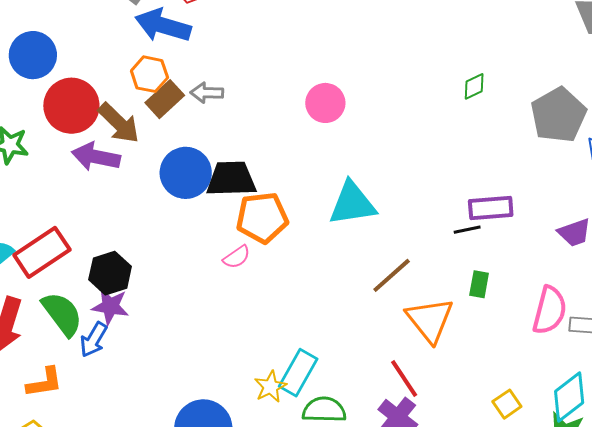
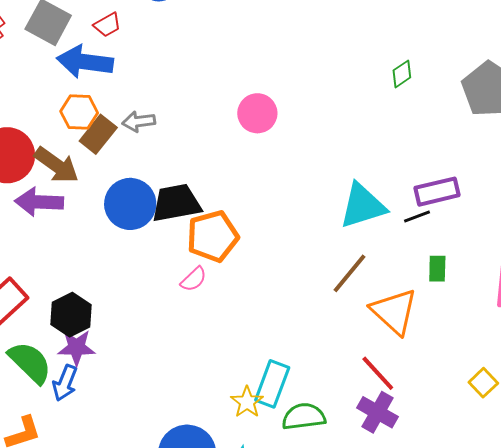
cyan triangle: (352, 204) -> (363, 206), moved

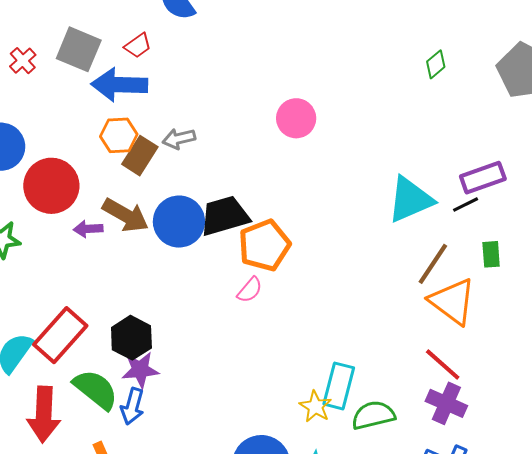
brown arrow: (56, 165) -> (125, 215), moved
purple arrow: (39, 202) -> (88, 229), size x0.6
brown line: (349, 273) -> (433, 264), moved

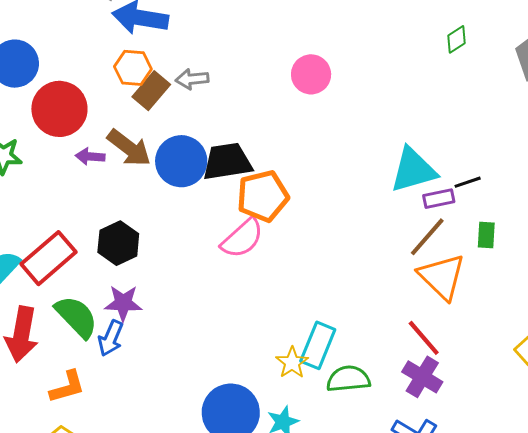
purple rectangle: (483, 178) -> (439, 199), moved, size x0.7
pink semicircle: (250, 290) -> (242, 238), size x1.6
black hexagon: (131, 338) -> (118, 243), moved

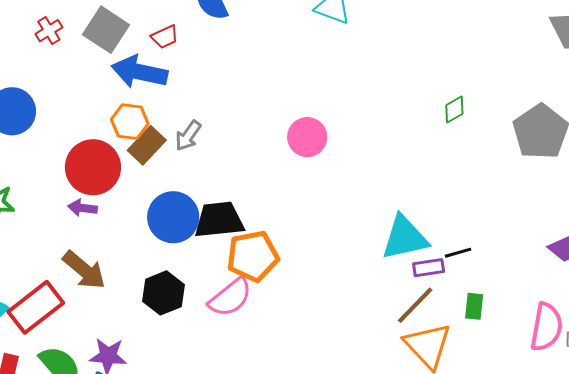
gray arrow: (192, 79) -> (188, 136), turned -52
red circle: (59, 109) -> (93, 167), moved
brown arrow: (129, 148) -> (84, 270), moved
black hexagon: (118, 243) -> (163, 293), moved

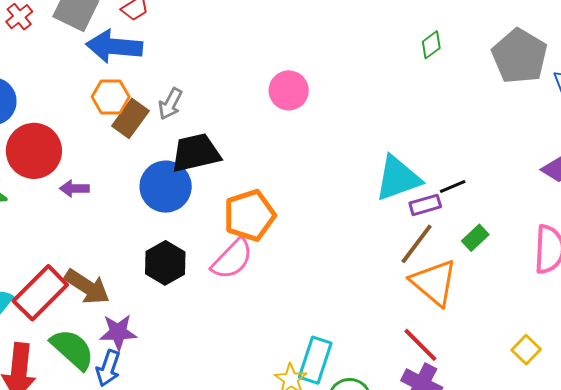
red circle: (93, 167) -> (34, 151), moved
black trapezoid: (219, 220) -> (196, 153), moved
brown arrow: (84, 270) -> (87, 287), moved
green rectangle: (474, 306) -> (475, 238), turned 48

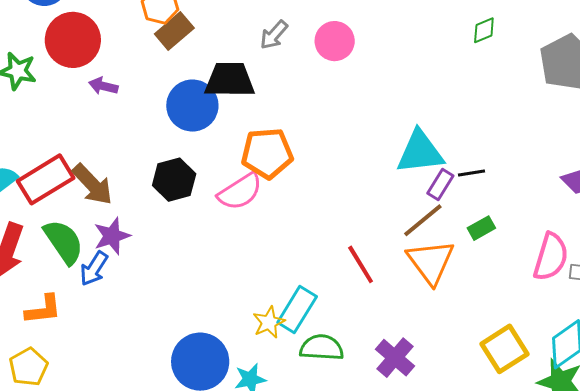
gray arrow: (170, 104) -> (274, 35), moved
purple rectangle: (425, 205) -> (440, 184), turned -56
purple star: (118, 332) -> (112, 236), turned -30
red line: (420, 345) -> (361, 264), moved
yellow square: (526, 350) -> (505, 349), size x1.6

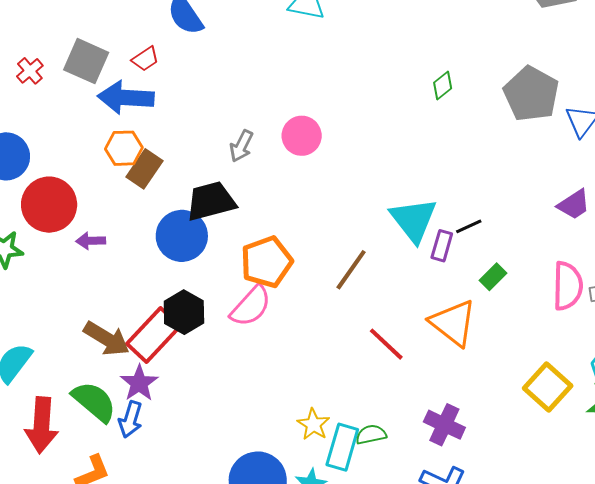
cyan triangle: (420, 152) -> (414, 220), turned -46
red rectangle: (46, 179) -> (153, 335), moved
brown line: (423, 220) -> (351, 270), moved
cyan rectangle: (297, 309) -> (342, 447), moved
green semicircle: (322, 348) -> (371, 435), size x0.7

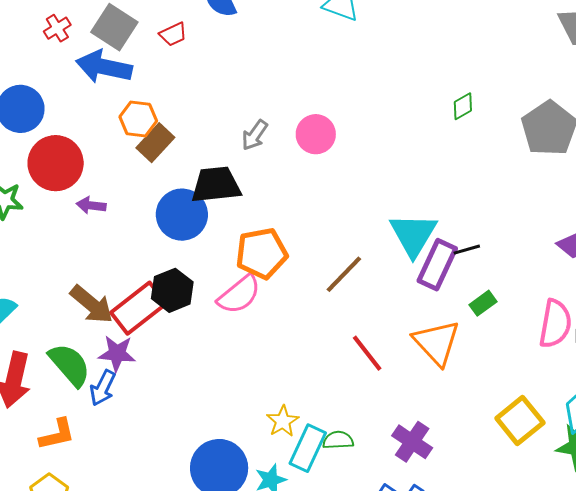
blue arrow: (126, 98) -> (104, 67), moved
purple rectangle: (442, 246) -> (437, 265), size x1.6
purple star: (139, 383) -> (117, 353), turned 30

